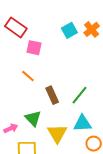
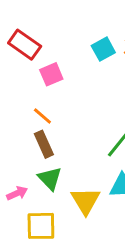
pink square: (34, 48) -> (51, 74), turned -35
brown rectangle: (52, 95) -> (44, 144), moved

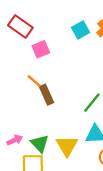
brown rectangle: (44, 144) -> (47, 95), moved
green triangle: (50, 178) -> (40, 144), moved

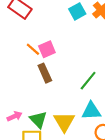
pink square: (41, 49) -> (47, 49), moved
orange line: (34, 81) -> (33, 49), moved

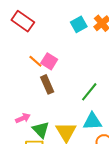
pink square: (47, 49) -> (49, 61), turned -35
pink arrow: (15, 116) -> (23, 118), moved

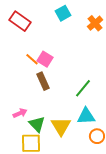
cyan square: (79, 24) -> (63, 13), moved

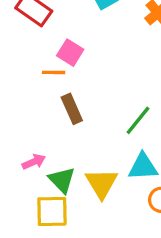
orange line: (32, 59) -> (54, 72), turned -40
pink square: (45, 59) -> (70, 53), moved

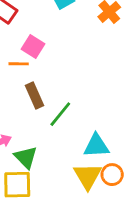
green line: (138, 120) -> (60, 114), moved
yellow triangle: (102, 183) -> (88, 176), moved

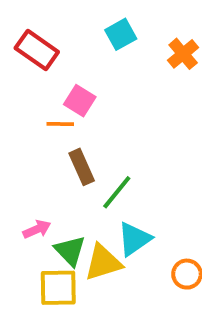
cyan triangle: (96, 146) -> (134, 239), moved, turned -32
yellow triangle: (88, 176) -> (103, 262), moved, turned 44

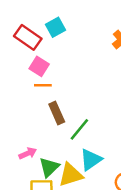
cyan square: (121, 34) -> (55, 27), moved
pink square: (80, 101) -> (39, 66), moved
green triangle: (70, 251) -> (49, 167), turned 30

